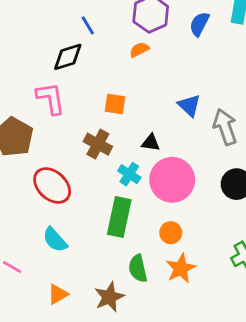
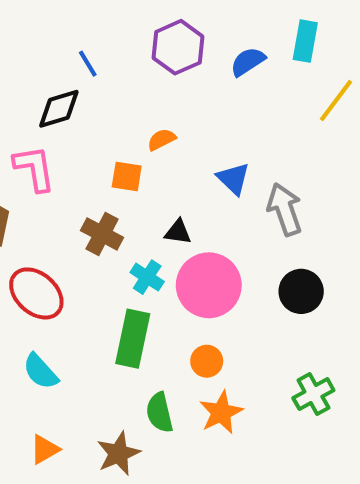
blue semicircle: (199, 24) -> (248, 62), turned 30
orange semicircle: (139, 50) -> (162, 140), moved

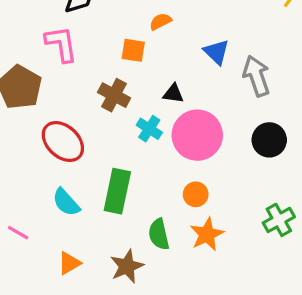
green rectangle: (133, 339) -> (117, 191), moved

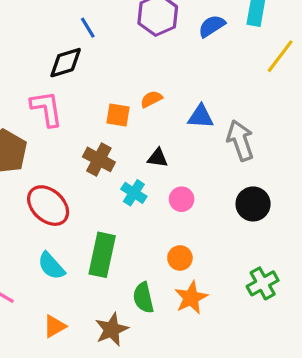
orange semicircle: (160, 22) -> (151, 99), moved
blue triangle: (216, 52) -> (201, 117), turned -40
pink circle: (197, 135) -> (182, 199), size x0.5

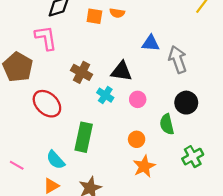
orange semicircle: (151, 99) -> (117, 13), moved, turned -144
orange square: (118, 115) -> (94, 16), moved
black triangle: (158, 158) -> (121, 71), size x1.5
cyan semicircle: (51, 266) -> (56, 160), moved
green semicircle: (143, 298) -> (167, 124), moved

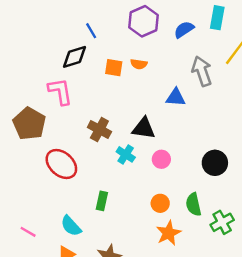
gray arrow: (178, 59) -> (202, 71), moved
green semicircle: (167, 124) -> (193, 204), moved
green rectangle: (84, 137) -> (102, 201), size x0.6

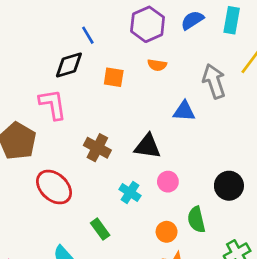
blue semicircle: (184, 30) -> (192, 20), moved
orange semicircle: (139, 64) -> (157, 65), moved
cyan cross: (126, 154) -> (130, 192), moved
green rectangle: (102, 201) -> (100, 229), turned -48
green semicircle: (193, 204) -> (196, 220), moved

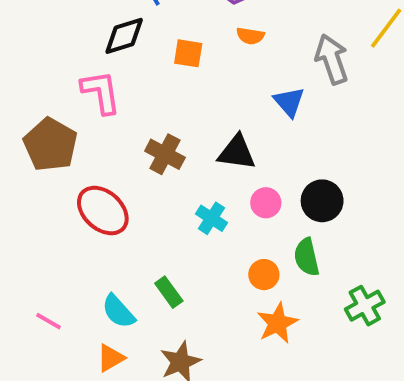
blue triangle: (184, 111) -> (289, 102), turned 45
black circle: (229, 186) -> (322, 201), moved
green rectangle: (100, 229) -> (169, 292), moved

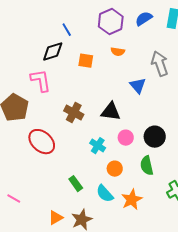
orange circle: (264, 275) -> (115, 169), moved
cyan semicircle: (118, 311) -> (105, 194), moved
orange triangle: (111, 358) -> (56, 218), moved

